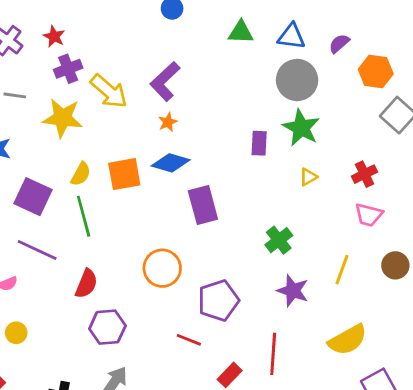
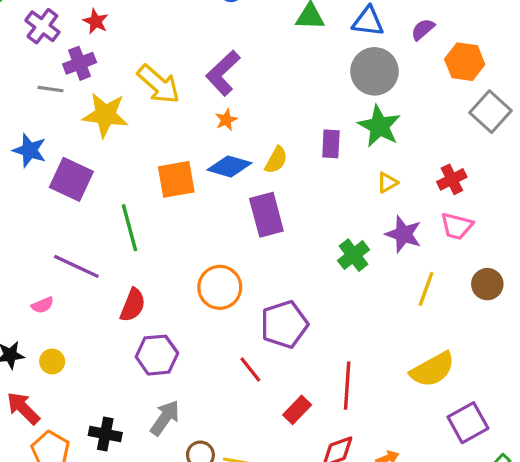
purple cross: (68, 69) -> (80, 63), moved
yellow semicircle: (81, 174) -> (276, 160), moved
purple square: (33, 197) -> (71, 179), moved
purple star: (293, 291) -> (403, 234), moved
red line: (189, 340) -> (250, 370), turned 30

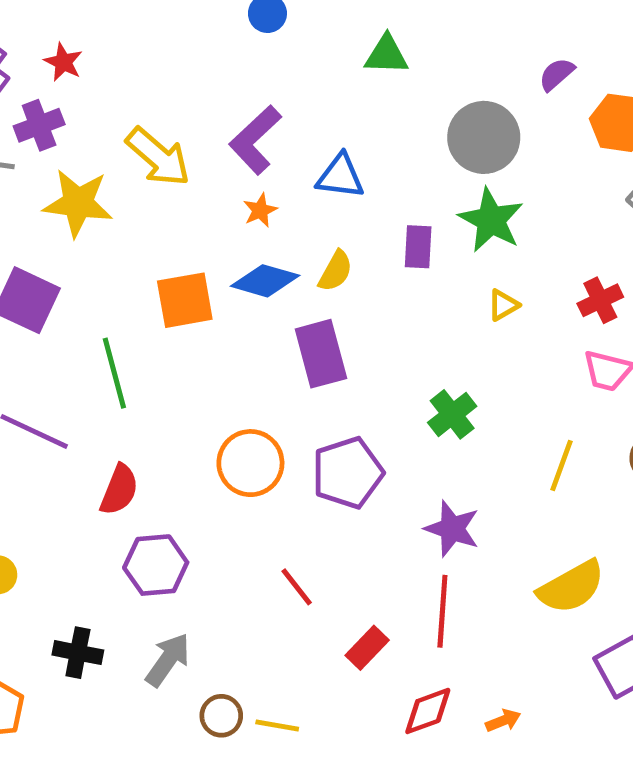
blue triangle: (368, 21) -> (340, 176), moved
purple star: (403, 234) -> (452, 529), moved
purple pentagon: (284, 324) -> (348, 473), moved
black cross: (105, 434) -> (78, 653), moved

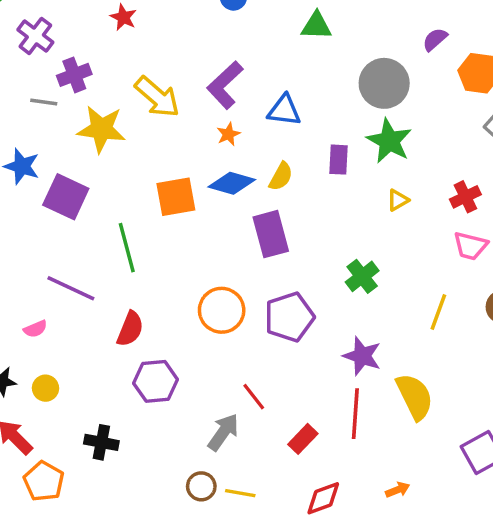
red star: (63, 62) -> (123, 17), moved
yellow semicircle: (571, 587) -> (415, 397), moved, turned -87
gray arrow: (168, 660) -> (223, 432), moved
red diamond: (428, 711) -> (323, 498), moved

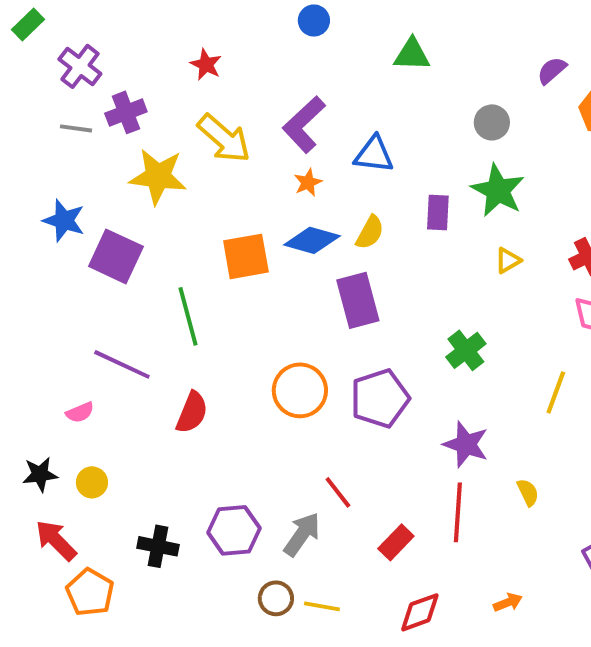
red star: (123, 17) -> (206, 64), moved
gray circle: (384, 83) -> (492, 122), size x0.6
gray line: (44, 102) -> (76, 128), moved
purple hexagon: (156, 381) -> (234, 530), moved
yellow semicircle: (415, 397) -> (528, 492), size x0.5

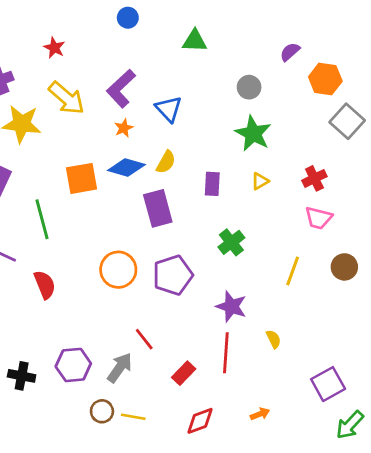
blue triangle: (374, 154) -> (169, 109), turned 40
purple rectangle: (438, 212) -> (212, 184), moved
red semicircle: (192, 412) -> (45, 285), turned -44

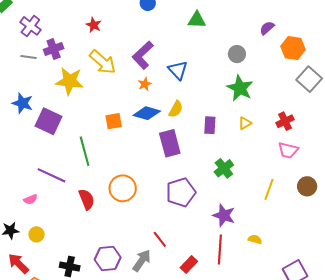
orange square: (82, 178) -> (114, 121), size x0.7
orange circle: (118, 270) -> (123, 188), moved
yellow semicircle: (274, 339) -> (255, 239), turned -48

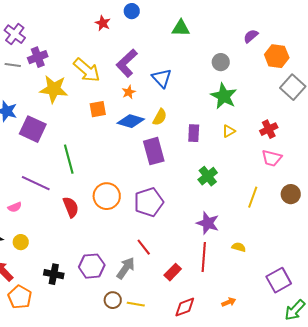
red star: (94, 25) -> (103, 23), moved
orange square: (114, 121) -> (98, 109), moved
purple pentagon: (181, 192) -> (149, 202), moved

